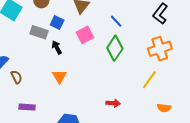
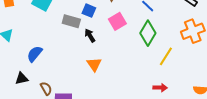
brown semicircle: (16, 77) -> (46, 88), moved
yellow line: (149, 80) -> (166, 56), moved
red arrow: (113, 103) -> (160, 88), moved

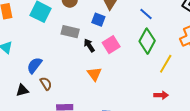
blue square: (89, 11) -> (98, 20), moved
pink square: (117, 21) -> (111, 45), moved
brown semicircle: (46, 88) -> (46, 84), moved

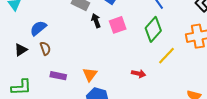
orange triangle: (94, 74) -> (90, 74), moved
black triangle: (22, 90) -> (21, 50), turned -32
red arrow: (161, 95) -> (139, 74), moved

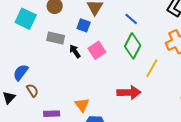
red arrow: (139, 74) -> (129, 92), size x1.6

